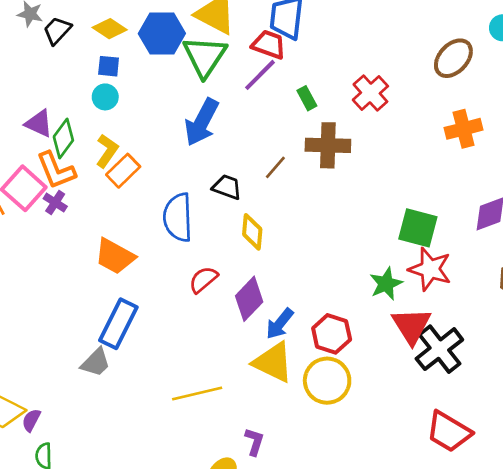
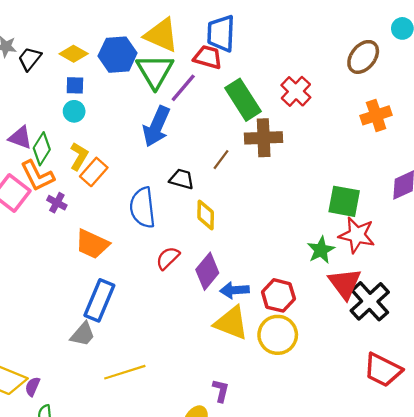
purple line: (260, 75) -> (183, 88), moved
green rectangle: (307, 98) -> (243, 100), size x2.0
purple cross: (55, 203) -> (57, 203), moved
blue arrow: (280, 324) -> (234, 290), turned 52
yellow line: (197, 394) -> (125, 372), moved

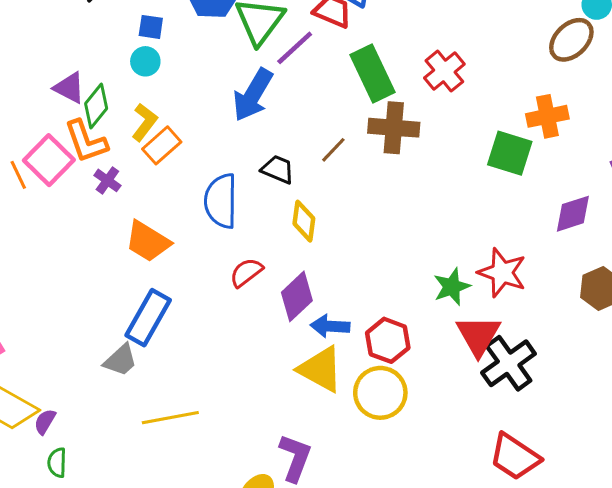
brown ellipse: (363, 57) -> (571, 40), moved
green square: (344, 201) -> (510, 153), moved
purple L-shape: (221, 391) -> (295, 458), size x1.5

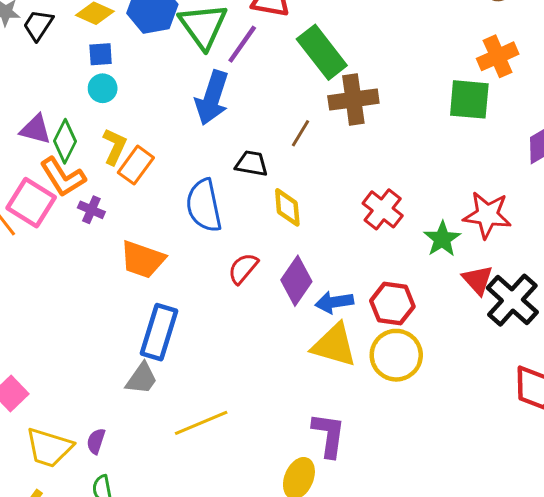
red cross: (444, 71) -> (383, 209), moved
red triangle: (478, 335) -> (478, 280), size x0.7
purple semicircle: (45, 422) -> (96, 441), moved

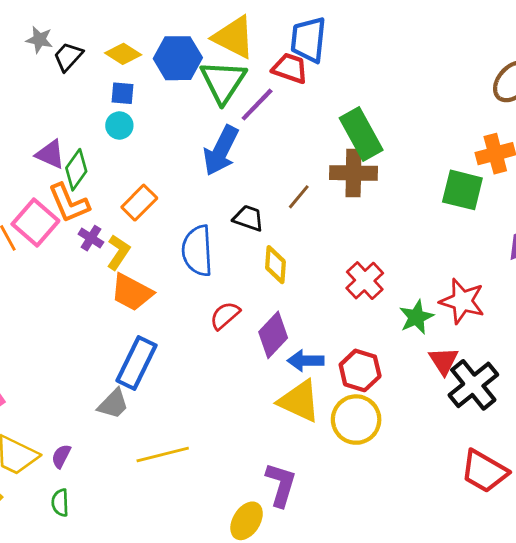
green rectangle: (322, 52) -> (361, 134), moved
yellow L-shape: (115, 146) -> (118, 252), moved

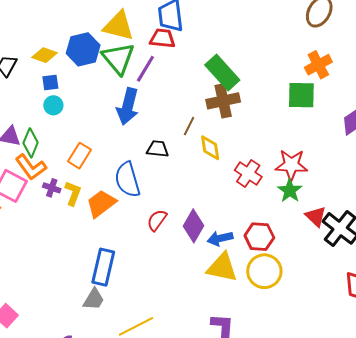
yellow diamond: (275, 265) -> (210, 148), moved
orange trapezoid: (132, 292) -> (101, 204), moved, turned 128
red star: (462, 301) -> (291, 165), moved

